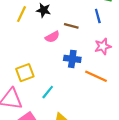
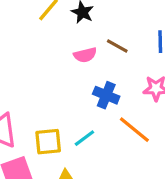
yellow square: (25, 73) -> (48, 142), moved
cyan line: (48, 92) -> (84, 138), moved

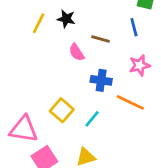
pink semicircle: (85, 55) -> (77, 52), turned 84
yellow square: (48, 142) -> (62, 110), moved, turned -30

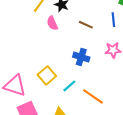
pink semicircle: (77, 52) -> (52, 23), moved
orange line: (130, 102) -> (93, 96), moved

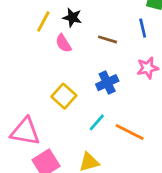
blue cross: (81, 57) -> (107, 83), turned -35
yellow square: (47, 75) -> (64, 96), moved

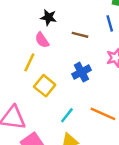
yellow line: (43, 21) -> (29, 62), moved
cyan line: (97, 122) -> (67, 115), moved

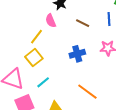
yellow square: (45, 86) -> (34, 58), moved
cyan line: (67, 115) -> (43, 82), moved

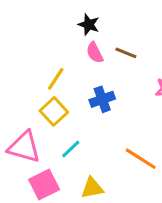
pink semicircle: (51, 21) -> (95, 53), moved
blue cross: (77, 54) -> (102, 99), moved

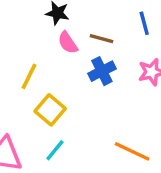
blue cross: (102, 99) -> (102, 71), moved
yellow square: (54, 111) -> (50, 110), moved

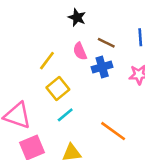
pink semicircle: (68, 43) -> (80, 51), moved
cyan line: (55, 150) -> (65, 115), moved

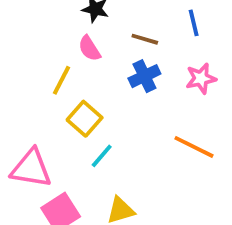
pink semicircle: (80, 51) -> (89, 48), moved
orange line: (113, 131) -> (194, 147), moved

